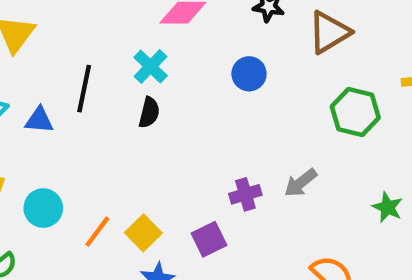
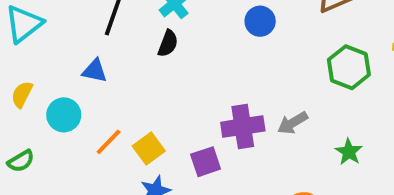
blue triangle: (39, 120) -> (95, 71), moved
purple cross: (245, 194) -> (243, 127), size x1.5
green star: (388, 207) -> (349, 152), moved

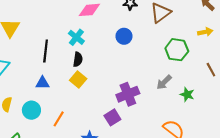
gray arrow: (293, 123) -> (164, 82), moved
yellow square: (149, 148) -> (78, 80), moved

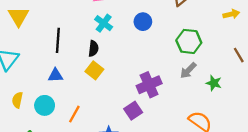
cyan cross: (76, 37) -> (104, 23), moved
green hexagon: (177, 50) -> (189, 41), moved

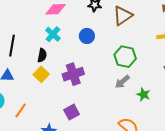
purple cross: (149, 85) -> (73, 74), moved

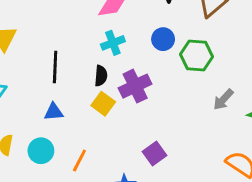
cyan cross: (53, 34) -> (113, 43), turned 35
green hexagon: (125, 57) -> (197, 56), moved
purple cross: (73, 74) -> (135, 86), moved

